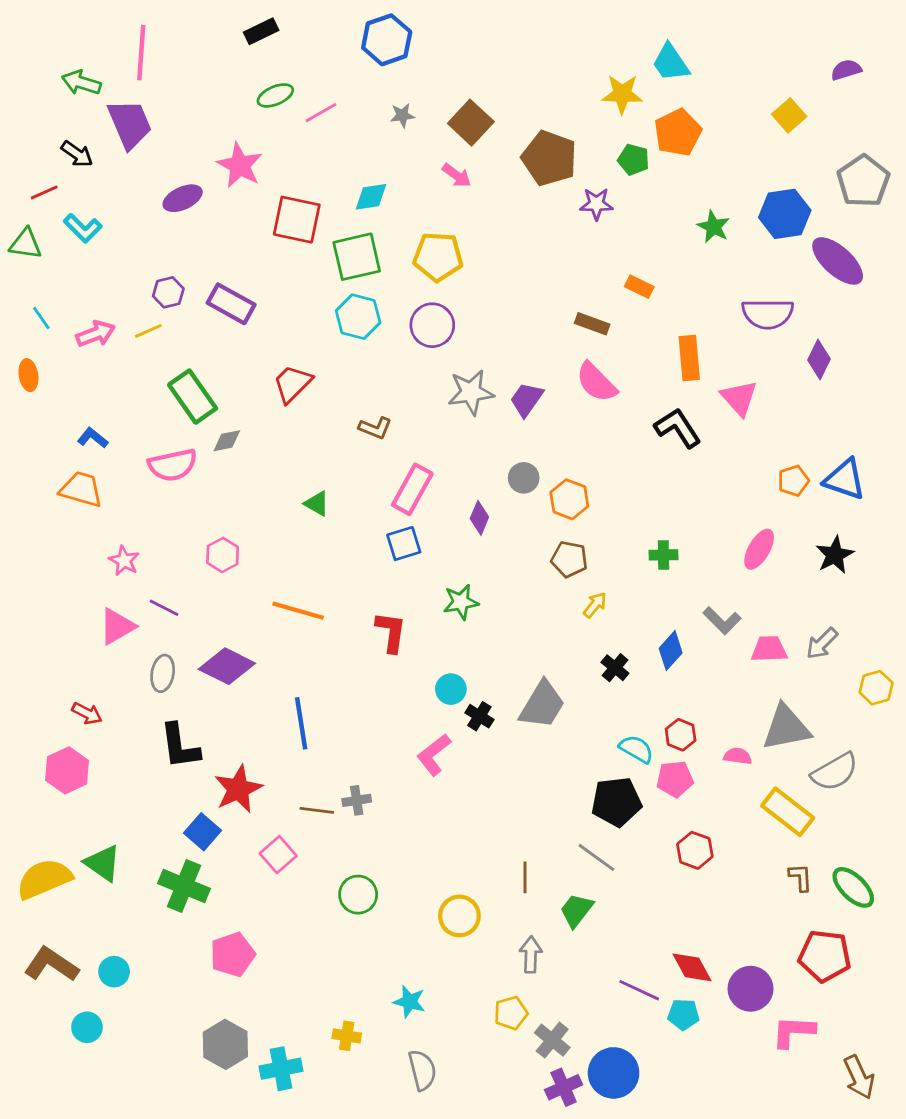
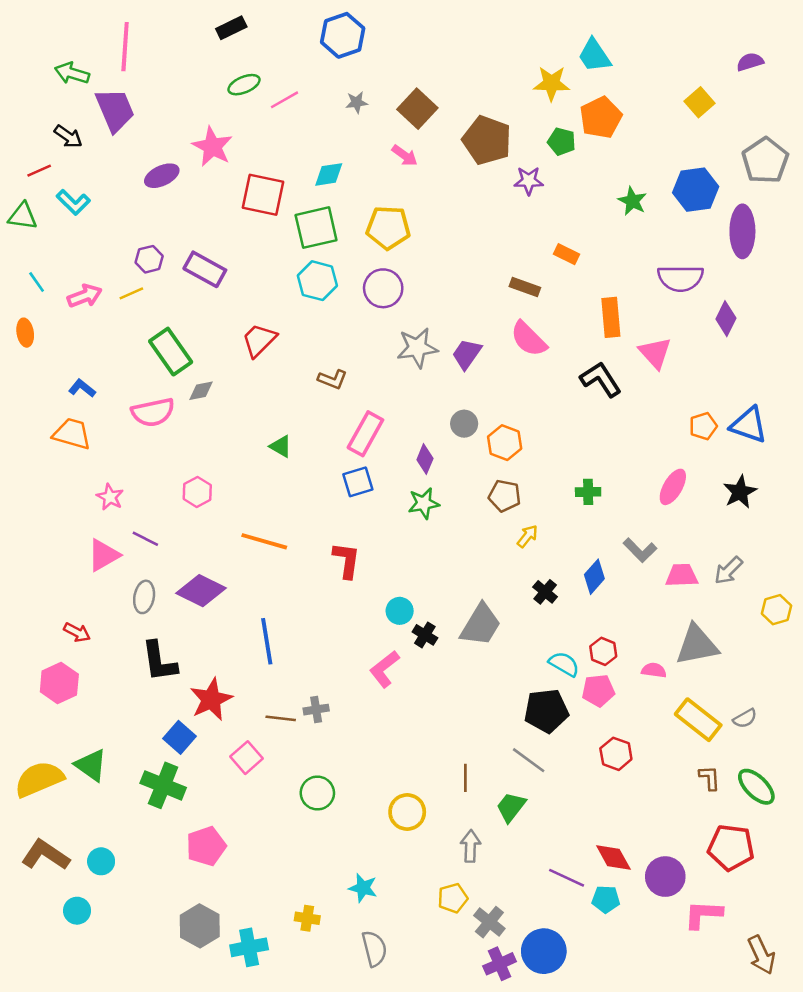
purple ellipse: (838, 261) -> (742, 231), turned 48
green star: (461, 602) -> (424, 503), moved
gray semicircle: (835, 772) -> (745, 718), moved, size x0.6

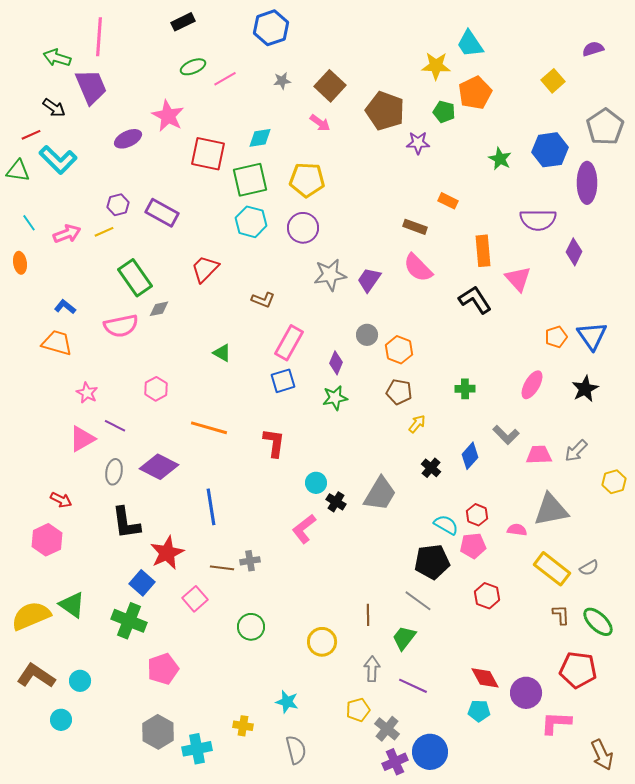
cyan L-shape: (73, 202) -> (58, 160), size x1.4
blue triangle: (749, 425) -> (592, 336), turned 36
purple line: (567, 878) -> (413, 686), moved

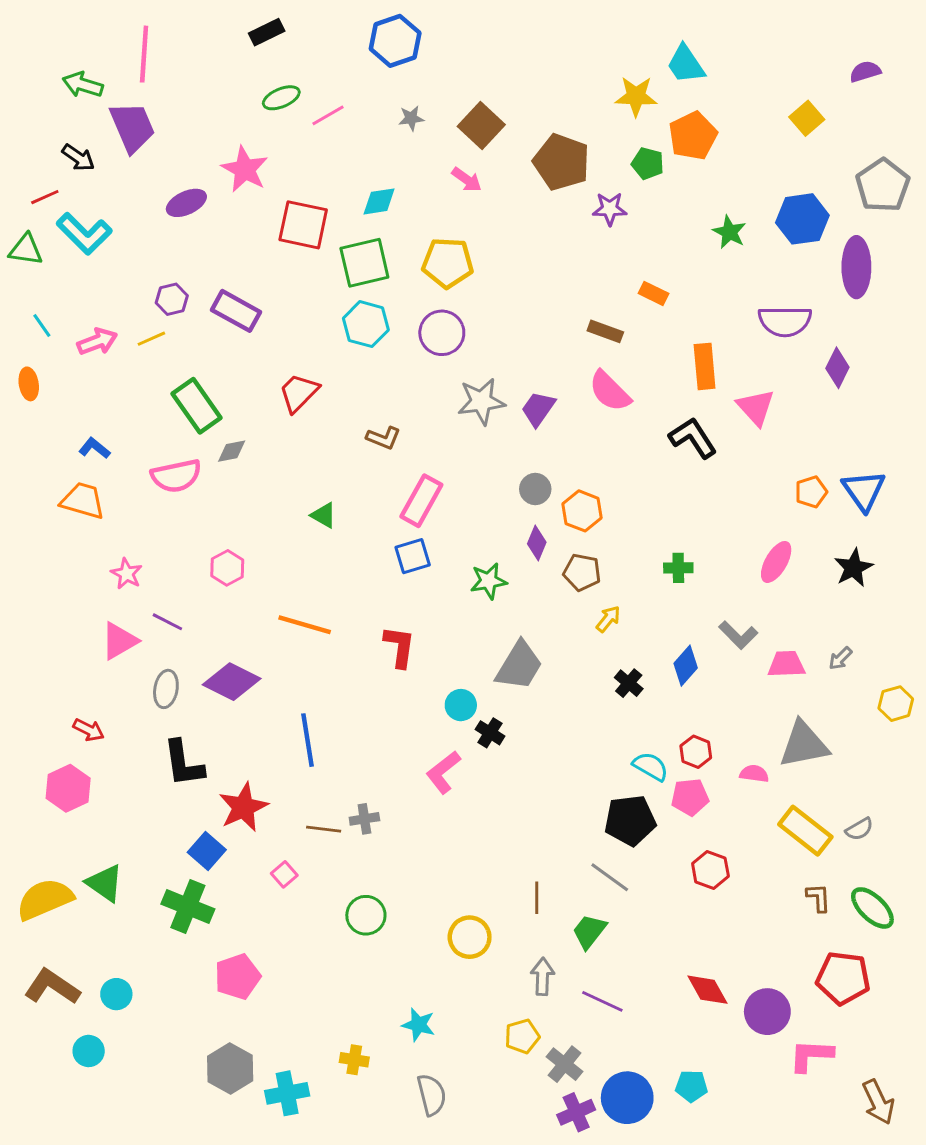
purple diamond: (336, 363) -> (537, 543), moved
gray arrow: (576, 451) -> (840, 658), size x0.7
gray trapezoid: (380, 494) -> (519, 666), moved
pink square: (195, 599) -> (284, 874), size x0.7
cyan pentagon: (479, 711) -> (691, 1086), moved

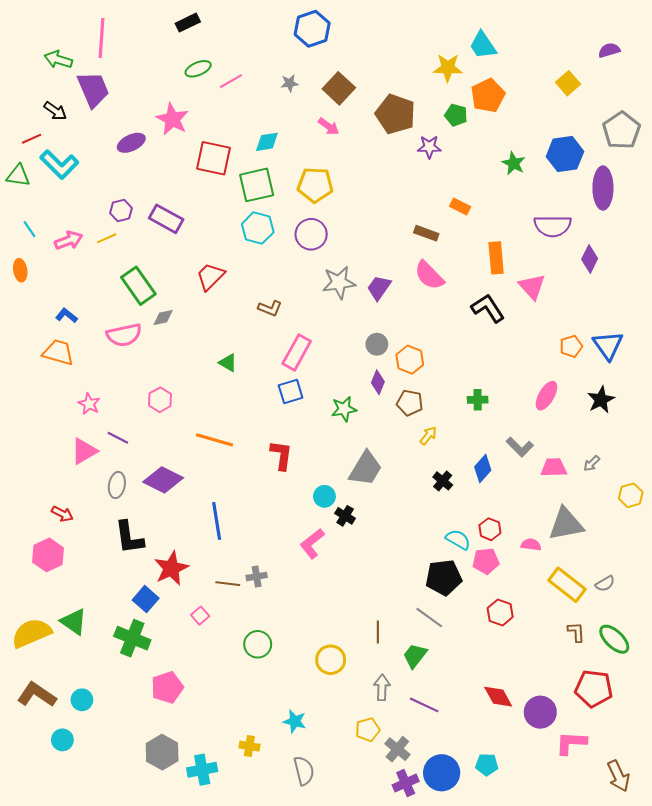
blue hexagon: (395, 41) -> (312, 29), moved

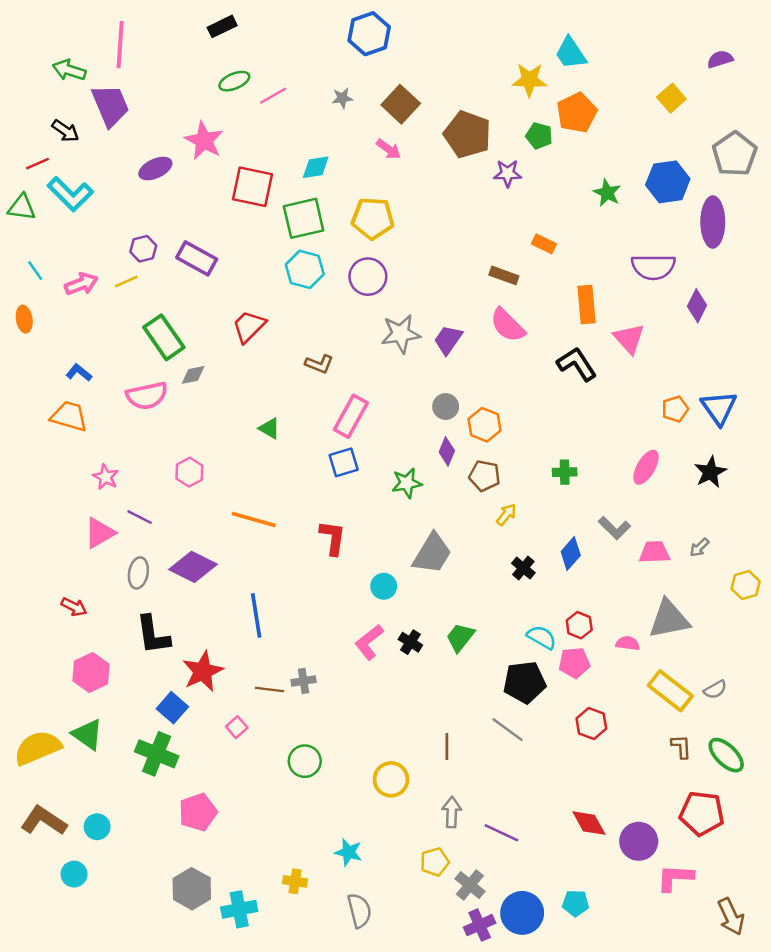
black cross: (345, 516) -> (410, 642), moved
pink hexagon: (48, 555) -> (91, 672), moved
green trapezoid: (415, 656) -> (460, 637), moved

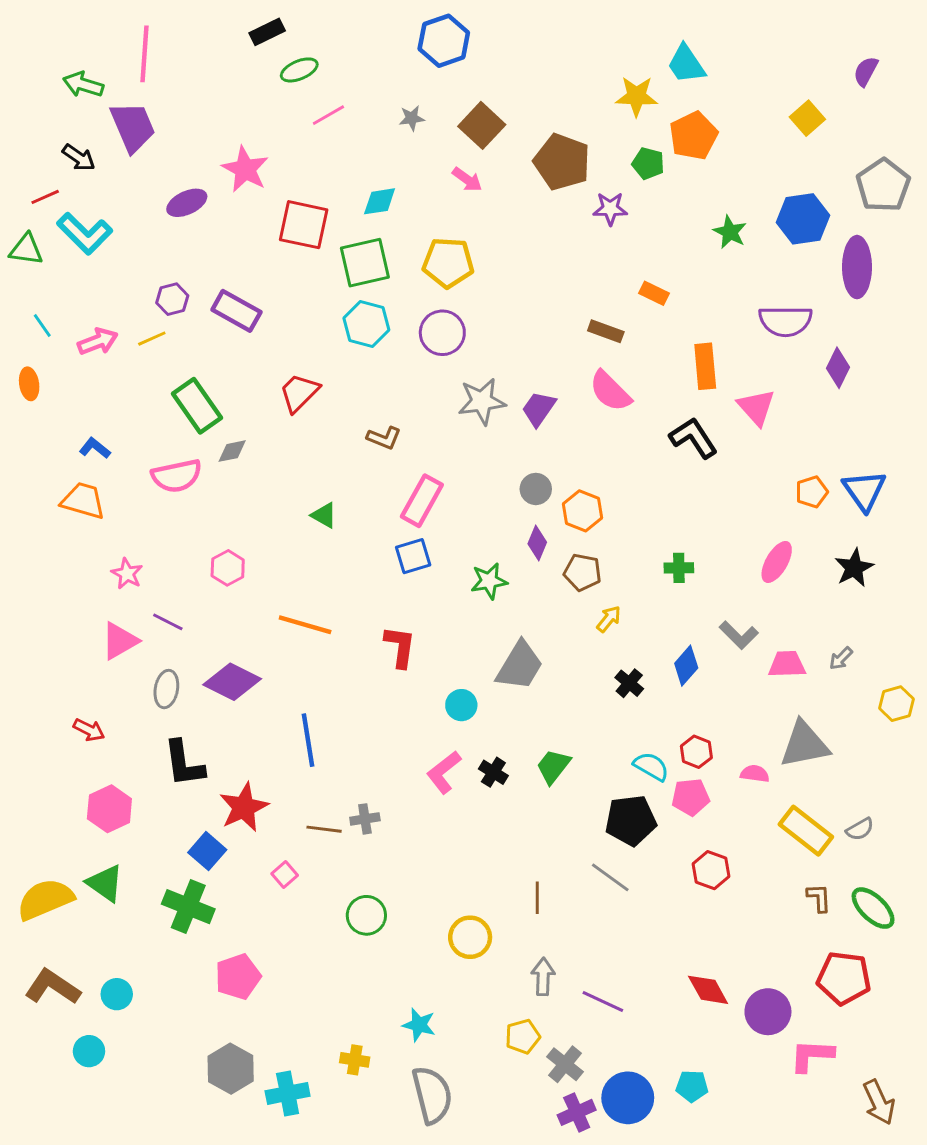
purple semicircle: (720, 59) -> (866, 71), turned -45
green ellipse: (234, 81) -> (299, 70), moved
gray semicircle: (359, 911) -> (432, 1095), size x1.4

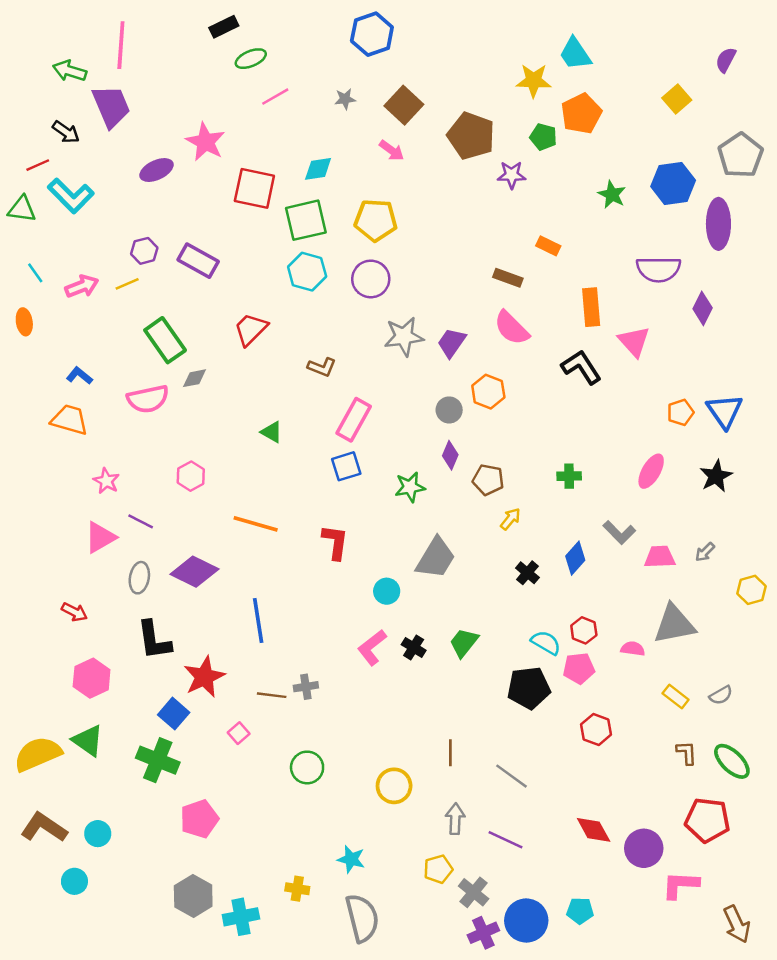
orange hexagon: (582, 511) -> (488, 392), moved
yellow rectangle: (806, 831) -> (676, 696), size x0.6
gray line: (610, 877) -> (512, 776), moved

